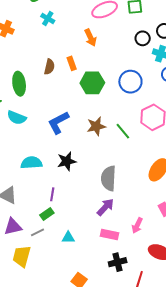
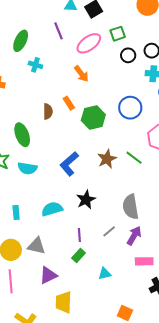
black circle: (143, 38) -> (128, 55), moved
gray line: (37, 232) -> (109, 231), moved

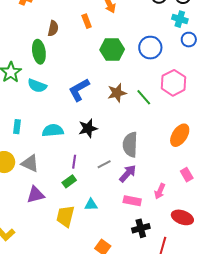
orange rectangle: (69, 103) -> (87, 21), moved
brown semicircle: (48, 111) -> (53, 28), moved
yellow trapezoid: (64, 302) -> (65, 216), moved

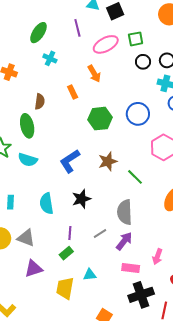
green line: (144, 97) -> (135, 177), moved
cyan semicircle: (53, 131) -> (46, 203), turned -90
black cross: (141, 228) -> (141, 295), size x1.4

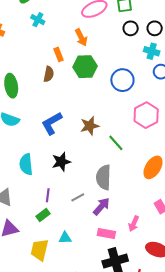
brown semicircle: (40, 102) -> (49, 74), moved
green hexagon: (100, 119) -> (85, 67), moved

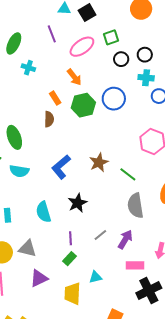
blue circle: (122, 80) -> (114, 99), moved
gray semicircle: (104, 177) -> (135, 206), moved

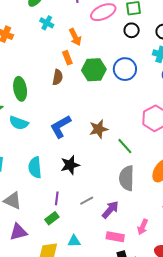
black circle: (121, 59) -> (132, 30), moved
orange arrow: (74, 77) -> (75, 37), moved

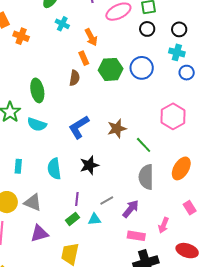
cyan triangle: (74, 241) -> (95, 219), moved

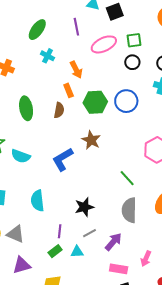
green ellipse: (37, 90) -> (26, 108), moved
brown star: (117, 129) -> (91, 140), moved, turned -30
black star: (89, 165) -> (84, 207), moved

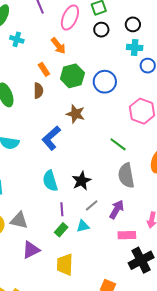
pink ellipse: (104, 44) -> (70, 18), turned -30
orange arrow: (76, 70) -> (58, 46), moved
blue circle: (126, 101) -> (105, 82), moved
cyan semicircle: (37, 201) -> (50, 181), moved

